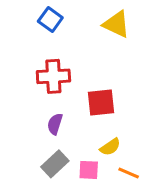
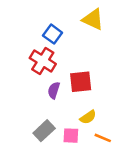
blue square: (50, 20) -> (53, 34), moved
red cross: (53, 76) -> (43, 61), turned 35
purple semicircle: (55, 124) -> (54, 90), moved

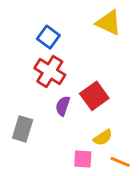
blue square: (53, 34) -> (48, 37), moved
red square: (81, 82) -> (94, 96), turned -30
gray rectangle: (44, 131) -> (23, 129), moved, turned -30

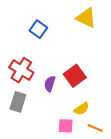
red cross: (50, 71) -> (21, 70), moved

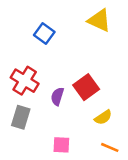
yellow semicircle: (82, 109) -> (103, 117), moved
pink square: (66, 126) -> (61, 145), moved

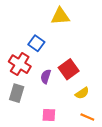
yellow triangle: (99, 20) -> (60, 16), moved, turned -30
blue square: (44, 34) -> (36, 43), moved

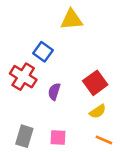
red square: (69, 69) -> (95, 83), moved
gray rectangle: (17, 93) -> (24, 136), moved

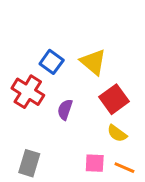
yellow triangle: (72, 19) -> (93, 62), moved, turned 45
yellow semicircle: (98, 111) -> (117, 133), turned 70
pink square: (58, 137) -> (95, 163), moved

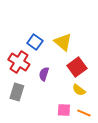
gray rectangle: (29, 163) -> (17, 92), moved

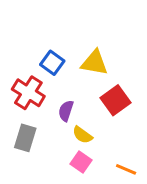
yellow triangle: (63, 42) -> (94, 63), turned -30
yellow semicircle: (79, 90) -> (82, 135), moved
pink square: (64, 110) -> (81, 162), moved, turned 32

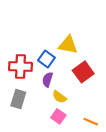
blue square: (52, 63) -> (46, 59), moved
red cross: (28, 93) -> (20, 67), turned -30

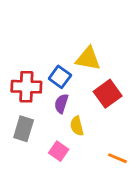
yellow semicircle: (59, 97) -> (77, 126), turned 40
pink square: (58, 116) -> (59, 151), moved

